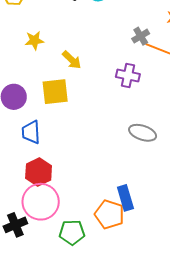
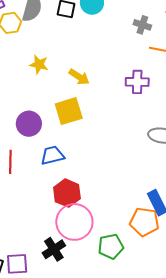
gray cross: (141, 36) -> (142, 25), moved, turned -30
yellow star: (34, 40) -> (39, 65), turned 30
blue trapezoid: (31, 132) -> (52, 155), turned 90

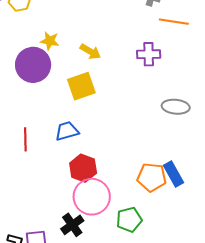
purple circle: (29, 124) -> (33, 65), moved, size x1.4
orange pentagon: (144, 222) -> (152, 177), moved

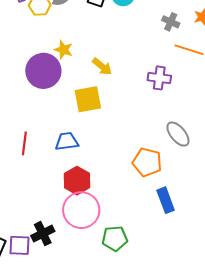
gray ellipse: (176, 107) -> (178, 134), turned 36
orange pentagon: (152, 177) -> (147, 162), moved
black cross: (72, 225) -> (43, 234), moved

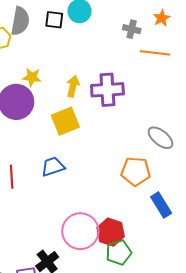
yellow arrow: (102, 66) -> (73, 86), turned -105
purple cross: (159, 78) -> (107, 90), moved, size x1.4
red hexagon: (77, 181) -> (111, 232), moved

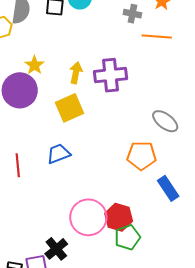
yellow star: (32, 77) -> (34, 65), turned 30

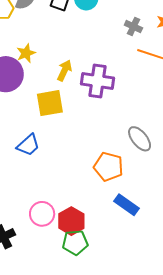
blue trapezoid: (59, 154) -> (28, 145), turned 145
blue rectangle: (168, 188) -> (126, 205), turned -35
pink circle: (88, 217) -> (42, 214), size x0.7

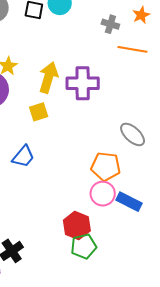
yellow arrow: (64, 70) -> (48, 78), size x1.4
yellow square: (50, 103) -> (39, 112), size x0.7
pink circle: (42, 214) -> (103, 194), moved

